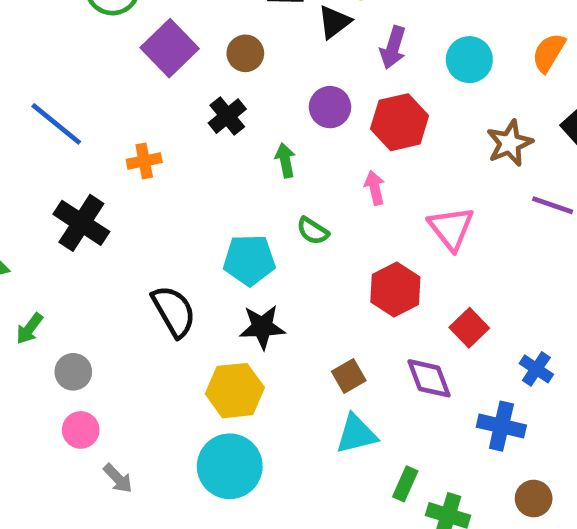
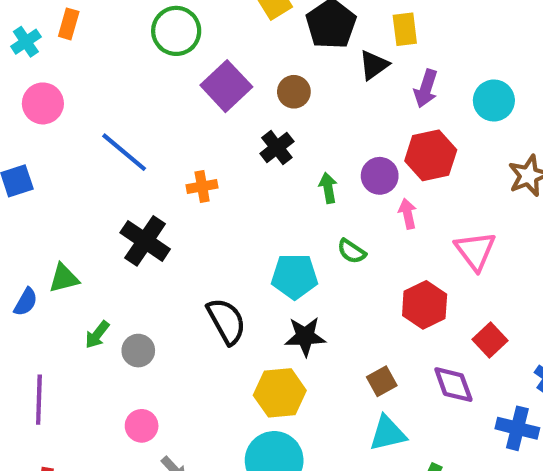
purple circle: (330, 107) -> (380, 176), moved
gray circle: (73, 372) -> (138, 351), moved

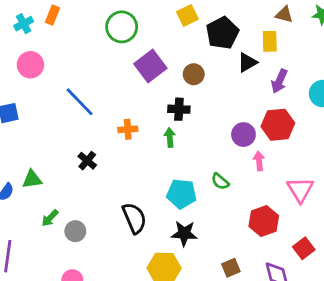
black cross: (277, 148) -> (179, 109), turned 35
green arrow: (328, 188) -> (170, 138), moved
black cross: (145, 241) -> (87, 161), size x0.6

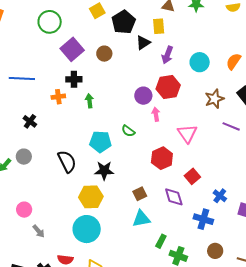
blue line: (80, 102) -> (22, 79), turned -40
black cross: (179, 109) -> (74, 79), moved
gray circle: (75, 231) -> (24, 157), moved

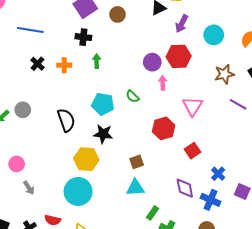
orange cross: (58, 97) -> (64, 65), moved
black cross: (30, 121) -> (37, 64), moved
purple diamond: (174, 197) -> (185, 188), moved
blue cross: (203, 219) -> (211, 200), moved

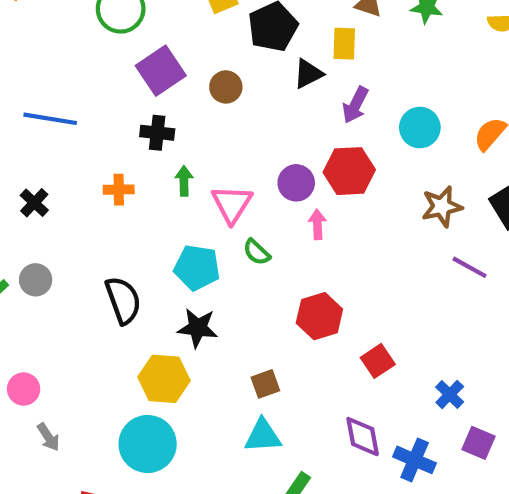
black cross: (37, 64) -> (34, 203), moved
pink triangle: (193, 106) -> (232, 204), moved
blue cross: (218, 174) -> (450, 395), moved

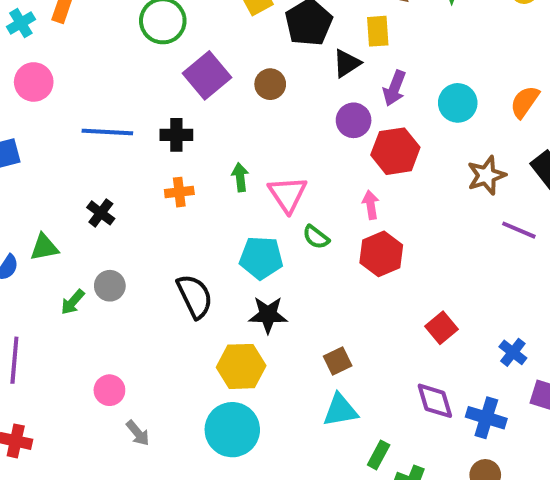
black cross: (157, 133) -> (176, 135), moved
purple circle: (296, 183) -> (354, 120), moved
red hexagon: (319, 316) -> (381, 254), moved

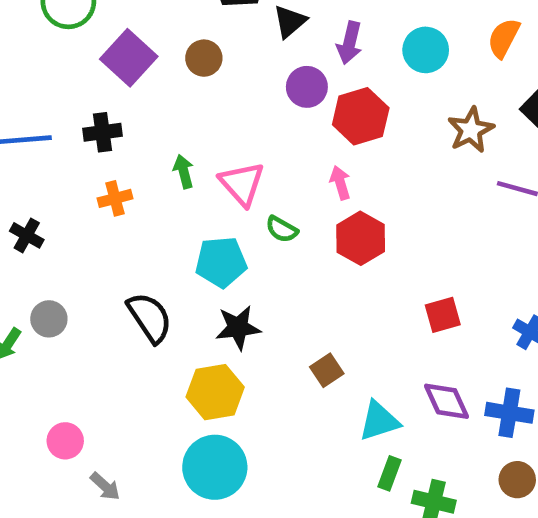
red square: (442, 328) -> (443, 315), turned 32
cyan triangle: (340, 410) -> (379, 421), moved

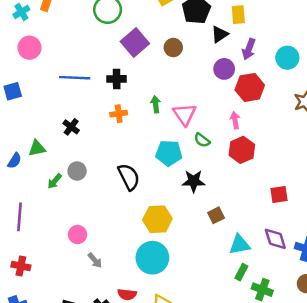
black star: (238, 328) -> (194, 181), moved

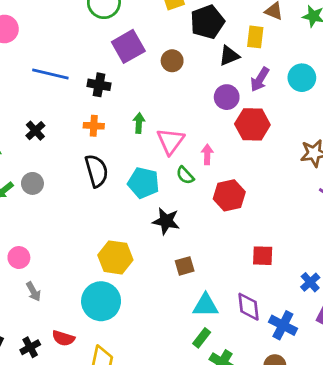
cyan circle: (287, 58) -> (302, 78), moved
pink arrow: (235, 120) -> (207, 154), moved
black semicircle: (129, 177) -> (96, 171), moved

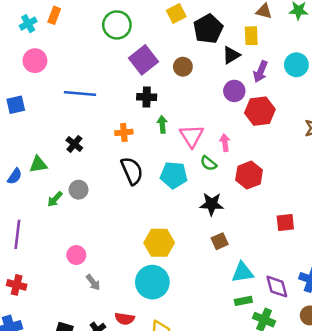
black cross: (99, 85) -> (147, 97), moved
black star: (166, 221) -> (212, 204), moved
purple diamond: (249, 307) -> (277, 287), moved
green rectangle: (202, 338) -> (243, 301), turned 49

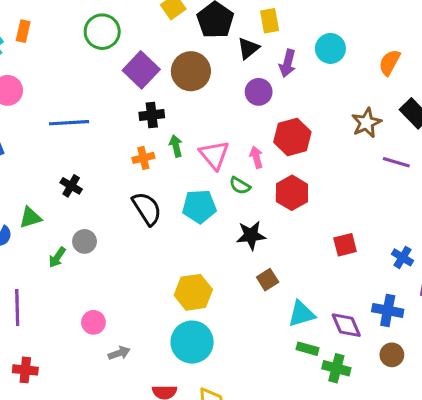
brown circle: (183, 67) -> (191, 71), size x1.6
red hexagon: (260, 111) -> (292, 137), moved
orange cross: (124, 132) -> (143, 158), moved
gray arrow: (93, 282) -> (119, 353), turned -63
green rectangle: (243, 301) -> (307, 349), turned 35

